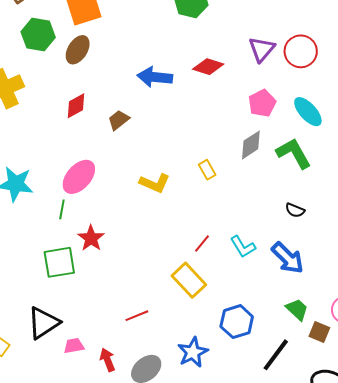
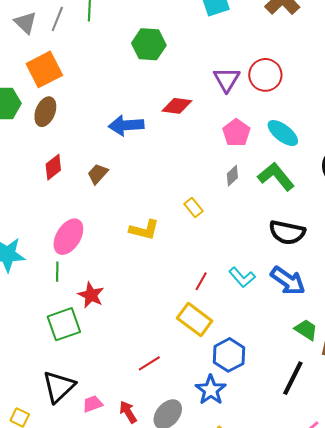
gray diamond: (251, 145) -> (232, 176), size x0.7
black semicircle: (295, 210) -> (287, 232), size x1.8
blue hexagon: (237, 322) -> (229, 355), moved

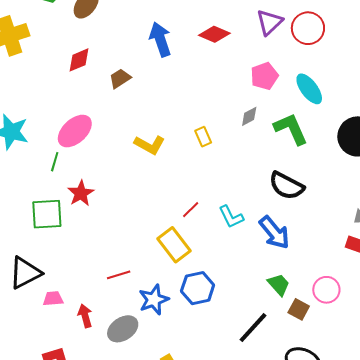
blue arrow: (126, 125) -> (160, 39), turned 60
blue star: (211, 390) -> (154, 300), moved

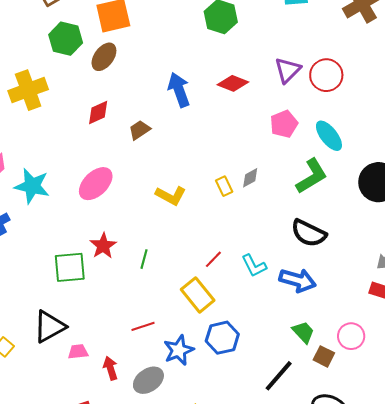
gray diamond: (249, 116) -> (250, 178), moved
green L-shape: (291, 129) -> (312, 176), turned 84
green line: (55, 162) -> (144, 259), moved
blue arrow: (274, 233) -> (298, 280), turned -33

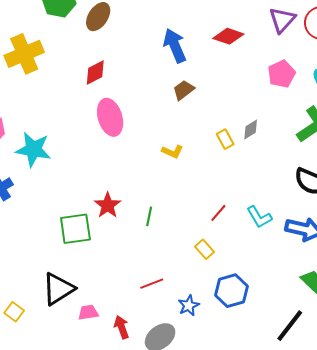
brown trapezoid: (140, 130) -> (184, 90), moved
pink ellipse: (96, 184) -> (110, 117), moved, turned -60
yellow L-shape: (171, 196) -> (172, 152), size x0.7
yellow rectangle: (198, 295) -> (205, 249), size x0.6
blue star: (179, 350) -> (189, 306), size x0.7

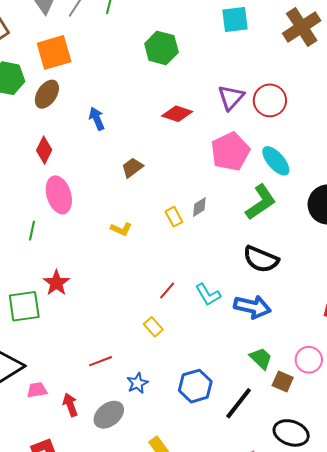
blue arrow: (175, 45) -> (97, 119), moved, size x0.7
red diamond: (95, 73) -> (44, 150), turned -36
pink pentagon: (281, 74) -> (230, 152), size x1.4
green line: (149, 216) -> (32, 231), moved
blue hexagon: (231, 291) -> (195, 386), moved

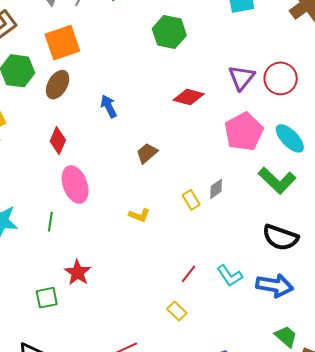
green L-shape: (261, 202) -> (277, 180), turned 81
green square: (24, 306) -> (47, 298), size x0.7

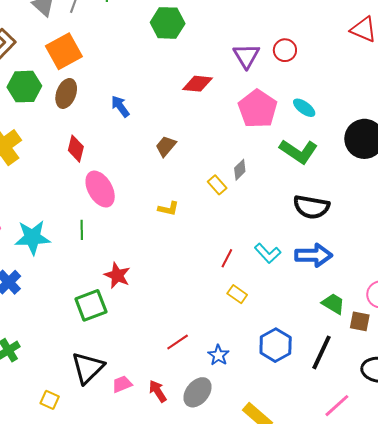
red circle: (281, 78) -> (285, 50), size x0.7
cyan ellipse: (290, 138) -> (304, 108), size x0.7
green square: (47, 298) -> (91, 305), size x1.4
yellow rectangle: (177, 311) -> (237, 294), moved

